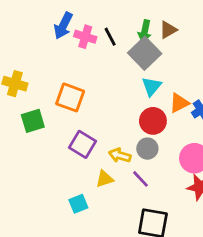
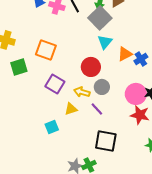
red circle: (153, 121) -> (91, 67), moved

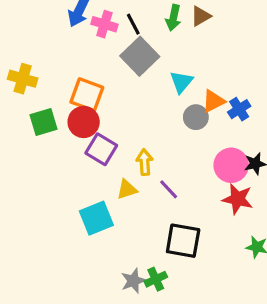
gray square: (100, 18) -> (140, 56), moved
red circle: (91, 67) -> (84, 122), moved
gray circle: (102, 87) -> (196, 117), moved
yellow arrow: (82, 92) -> (145, 162), turned 70
cyan square: (52, 127) -> (96, 218), size x1.5

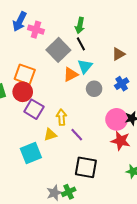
brown triangle: (201, 16) -> (119, 54), moved
black line: (133, 24) -> (81, 44), moved
orange triangle: (213, 101) -> (71, 74), moved

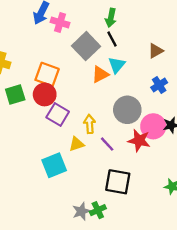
gray circle: (94, 89) -> (127, 110), moved, size x1.5
red star: (121, 141) -> (139, 140), moved

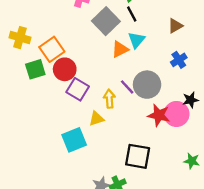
orange square: (47, 74) -> (52, 49), moved, turned 35
pink circle: (153, 126) -> (176, 114), moved
purple line: (107, 144) -> (127, 87), moved

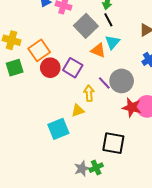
orange triangle: (120, 49) -> (98, 50), turned 49
green square: (35, 69) -> (15, 68), moved
purple square: (78, 89) -> (73, 68), moved

